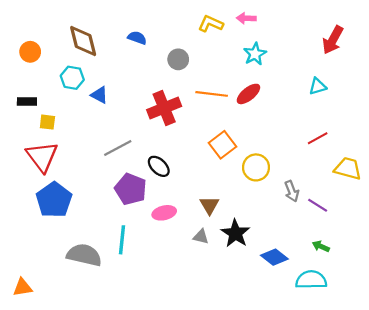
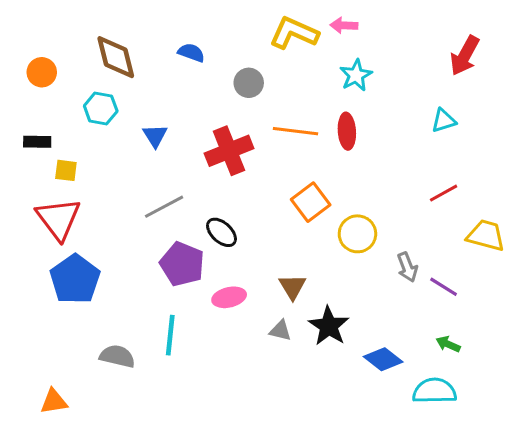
yellow L-shape: (211, 24) -> (294, 33), size x1.4
red ellipse: (248, 94) -> (347, 131), turned -55
blue triangle: (99, 95) -> (155, 136), moved, turned 30
gray semicircle: (84, 255) -> (117, 356), size x0.7
orange triangle: (23, 287) -> (54, 402), moved

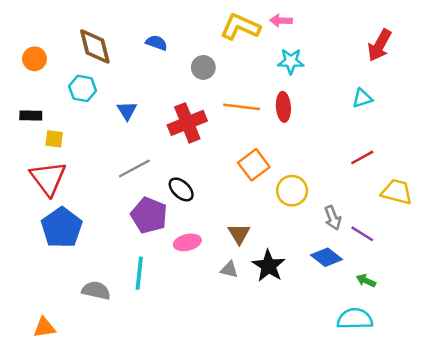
cyan star: (356, 75) -> (291, 61), turned 30
blue diamond: (383, 359) -> (327, 257), moved

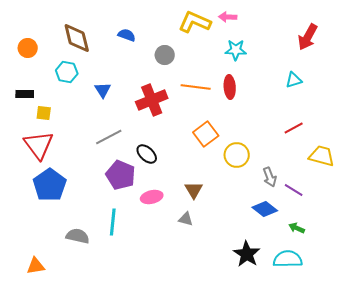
black star: (269, 266) -> (247, 254), moved

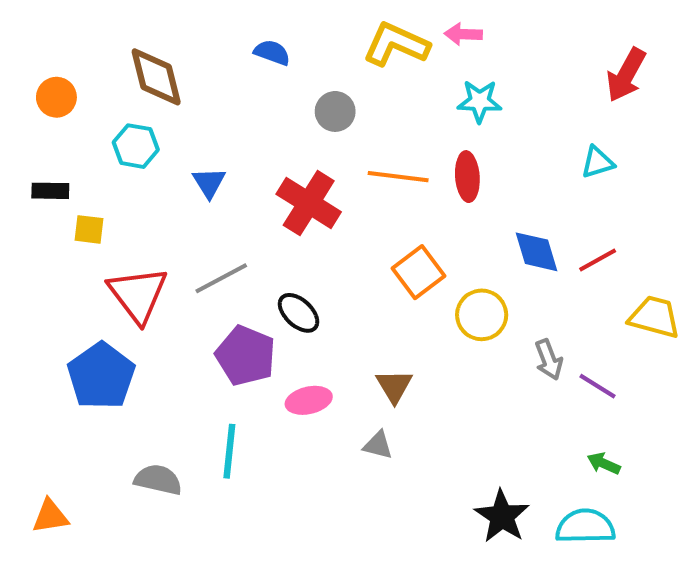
blue semicircle: (127, 35) -> (272, 52), moved
red cross: (152, 100) -> (309, 203), turned -36
red triangle: (39, 145) -> (138, 295), moved
blue diamond: (265, 209) -> (537, 252), moved, turned 35
orange triangle: (36, 266) -> (50, 516), moved

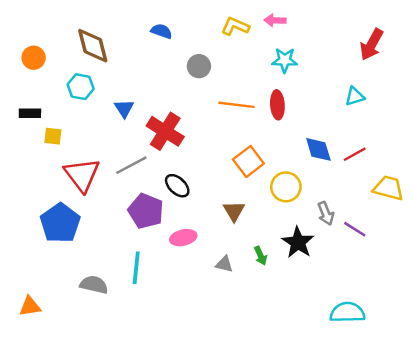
yellow L-shape: (396, 44) -> (235, 26), size x0.7
red cross: (309, 203) -> (165, 131), moved
brown triangle: (394, 386) -> (234, 211), moved
green arrow: (604, 463) -> (261, 256), moved, turned -138
black star: (502, 516) -> (298, 242), moved

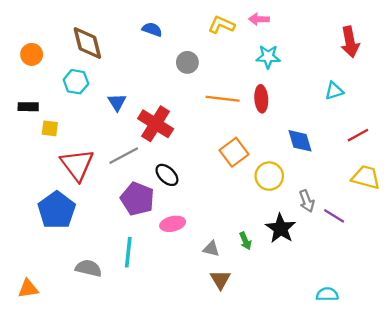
red arrow: (372, 44) -> (350, 42), turned -40
red line: (355, 154) -> (358, 135), moved
brown triangle: (234, 211) -> (220, 280), moved
cyan semicircle: (347, 312) -> (327, 294), size x0.7

